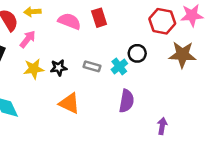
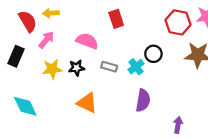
pink semicircle: (69, 21) -> (87, 41), moved

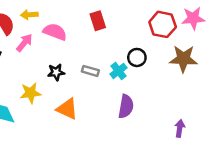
pink semicircle: (87, 41) -> (55, 32), moved
yellow star: (52, 69) -> (30, 93), moved
purple arrow: (178, 125) -> (180, 128), moved

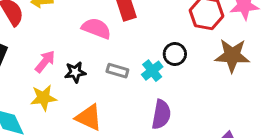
pink semicircle: (55, 32) -> (96, 28), moved
pink arrow: (24, 43) -> (45, 62), moved

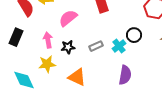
pink semicircle: (96, 28) -> (68, 18), moved, turned -60
pink arrow: (45, 62) -> (48, 40), turned -49
gray rectangle: (117, 71) -> (96, 46), turned -40

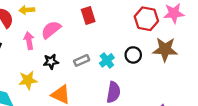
black circle: (134, 35) -> (133, 55), moved
pink arrow: (48, 40) -> (29, 41), moved

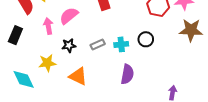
brown star: (165, 49) -> (191, 30), moved
cyan cross: (107, 60) -> (121, 44), turned 32

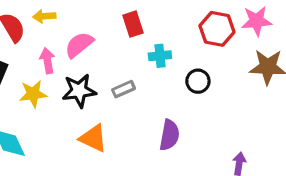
cyan cross: (121, 44) -> (160, 56), moved
black star: (69, 45) -> (79, 91), size x1.5
yellow star: (47, 63) -> (33, 94), moved

